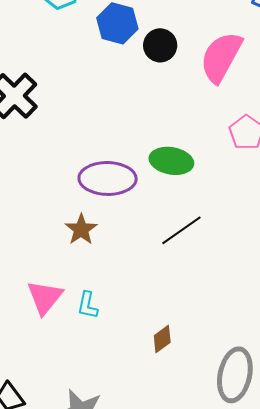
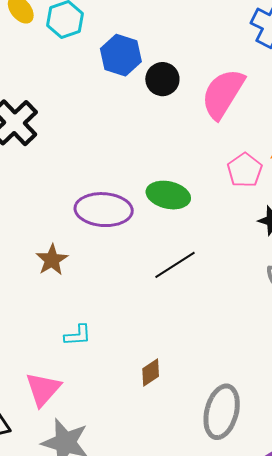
brown star: (81, 230) -> (52, 260), moved
pink triangle: (45, 297) -> (43, 389), moved
cyan L-shape: (88, 305) -> (78, 335), turned -108

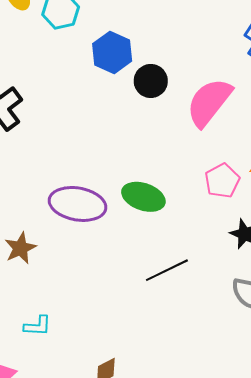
black line: (175, 265) -> (167, 270), moved

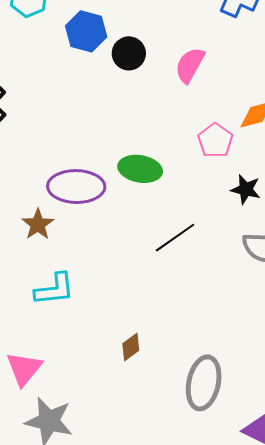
pink semicircle: (209, 102) -> (190, 65), size x0.7
brown star: (20, 248) -> (38, 224), moved
cyan L-shape: (38, 326) -> (54, 289), moved, size x1.5

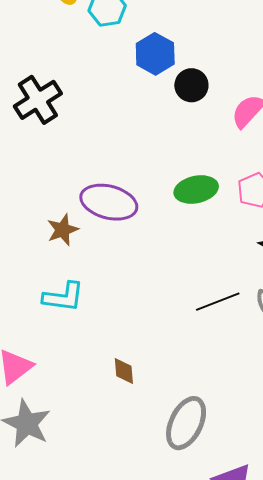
green ellipse: (140, 169) -> (196, 190), moved, turned -36
black line: (175, 238) -> (218, 302), moved
brown diamond: (131, 347) -> (124, 371), turned -72

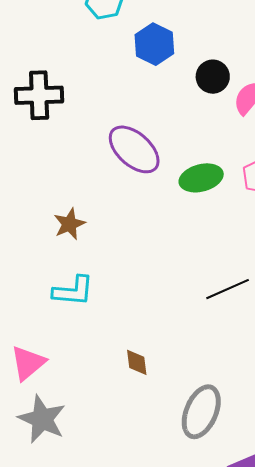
black circle: (191, 85) -> (213, 77), moved
black cross: (38, 100) -> (39, 95), turned 33
purple ellipse: (109, 202) -> (134, 149), moved, turned 30

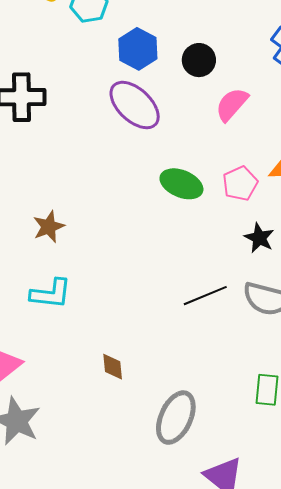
black circle: (213, 77) -> (199, 60), moved
purple ellipse: (134, 149) -> (135, 105), moved
green ellipse: (201, 178) -> (181, 184), turned 36

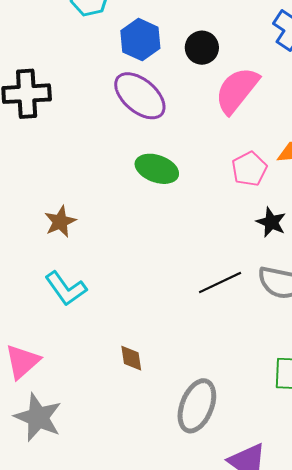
pink semicircle: (232, 104) -> (237, 90), size x1.4
green ellipse: (181, 184) -> (157, 169), moved
cyan L-shape: (51, 294) -> (66, 288), turned 51

